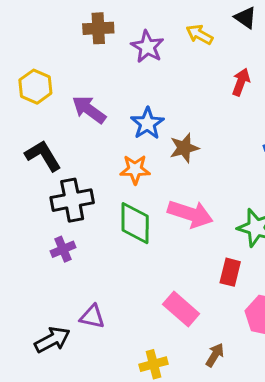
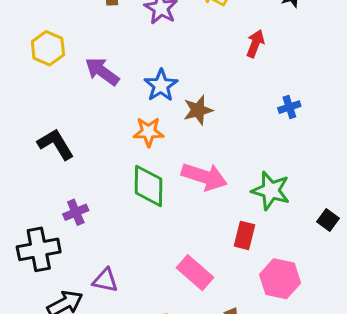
black L-shape: (43, 156) -> (56, 144), moved
black cross: (72, 200) -> (39, 249), moved

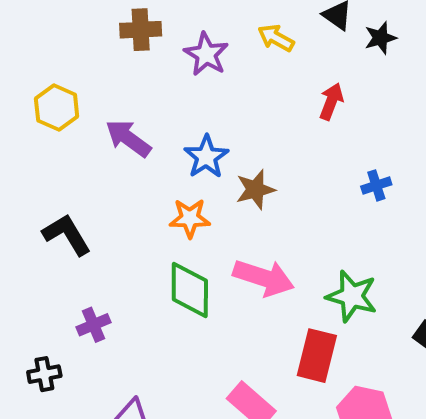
red rectangle: (244, 235) -> (317, 356), size x1.4
black cross: (39, 249) -> (44, 374), size x0.6

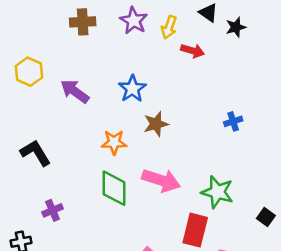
yellow arrow: (276, 38) -> (169, 27), turned -100
purple star: (206, 54) -> (134, 21), moved
red arrow: (331, 101) -> (193, 51), moved, turned 85
blue star: (206, 157) -> (132, 89), moved

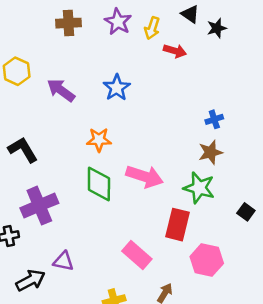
brown star: (156, 124) -> (210, 152), moved
purple cross: (53, 210) -> (39, 206), size x1.8

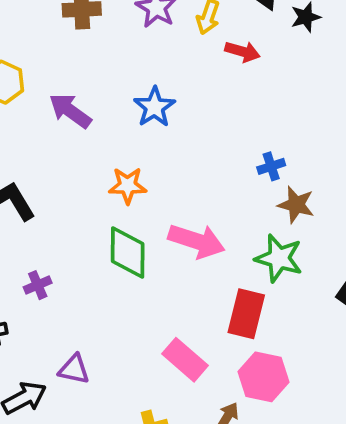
blue cross: (214, 119) -> (271, 166), moved
brown star: (210, 152) -> (296, 205), turned 30
purple cross: (39, 206) -> (38, 285), size x0.5
pink hexagon: (207, 260) -> (264, 377), moved

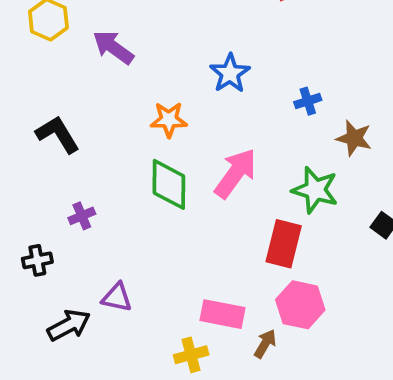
blue star: (154, 107) -> (230, 73), moved
brown star: (296, 205) -> (354, 138), moved
pink arrow: (197, 241) -> (236, 173), turned -72
pink rectangle: (185, 360) -> (223, 314), moved, turned -30

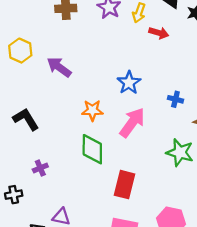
blue cross: (308, 101) -> (175, 99), turned 32
pink arrow: (236, 173) -> (132, 123), moved
red rectangle: (284, 244) -> (124, 185), moved

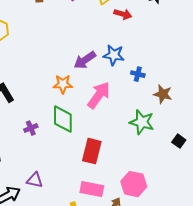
purple arrow: (59, 67) -> (85, 60), moved, turned -70
blue star: (129, 83) -> (114, 55), moved, turned -30
purple cross: (40, 168) -> (31, 128), moved

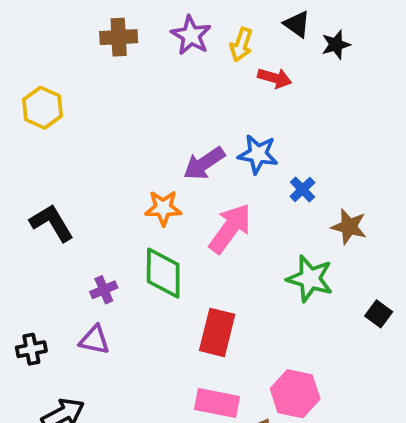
blue cross: (138, 74) -> (302, 189), turned 32
purple triangle: (35, 180) -> (94, 340), moved

